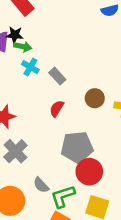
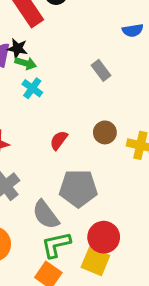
gray rectangle: (57, 76) -> (101, 70), moved
red circle: (89, 172) -> (104, 237), moved
gray semicircle: (41, 185) -> (46, 215), moved, size x1.5

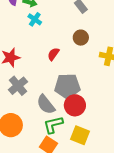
brown circle: (105, 132) -> (81, 38), moved
red circle: (104, 237) -> (75, 105), moved

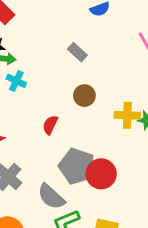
gray pentagon: (67, 86) -> (77, 166), turned 30
red circle: (75, 105) -> (101, 174), moved

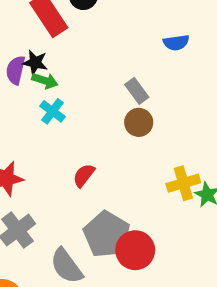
brown circle: (84, 96) -> (139, 122), moved
yellow cross: (127, 115) -> (183, 183), turned -30

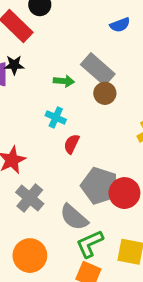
green arrow: (45, 81) -> (64, 81), moved
gray rectangle: (137, 91) -> (98, 69), size x1.6
cyan cross: (53, 111) -> (56, 117), moved

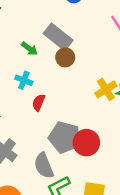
green arrow: (64, 81) -> (29, 49), turned 35
gray semicircle: (74, 217) -> (44, 166), turned 30

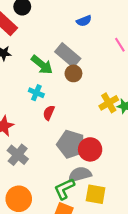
green arrow: (29, 49) -> (42, 65), size x1.5
gray semicircle: (44, 166) -> (80, 174), moved, turned 95

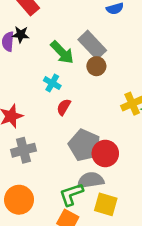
gray cross: (18, 155) -> (23, 150), turned 30

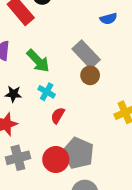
black star: (21, 35) -> (13, 94), moved
green arrow: (62, 52) -> (38, 61), moved
red circle: (105, 153) -> (56, 159), moved

